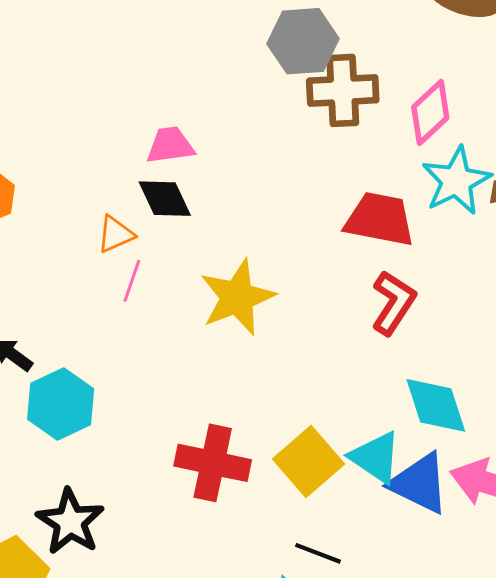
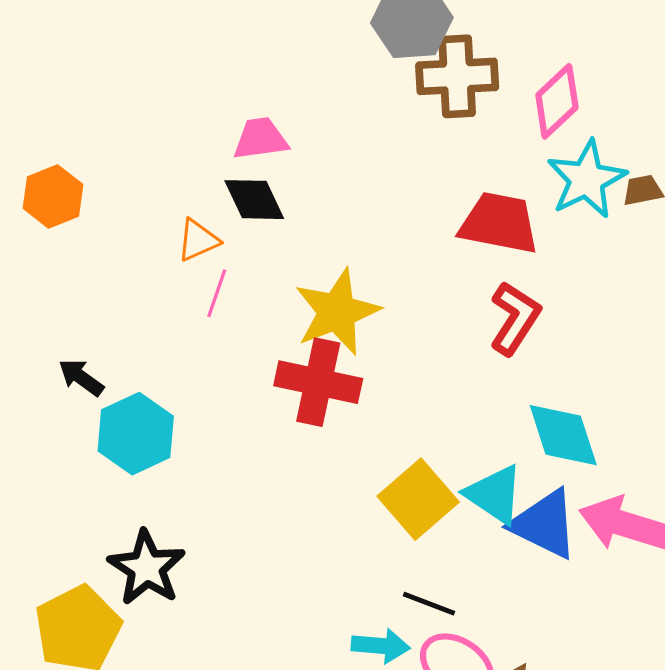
red cross: (213, 463) -> (318, 382), moved

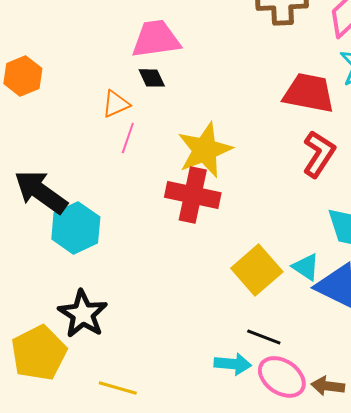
pink trapezoid: (261, 139) -> (156, 39), size x1.4
black diamond: (254, 200) -> (152, 78), size x0.7
black arrow: (81, 377) -> (41, 192), size x1.8
cyan triangle: (495, 494) -> (306, 267), size x0.7

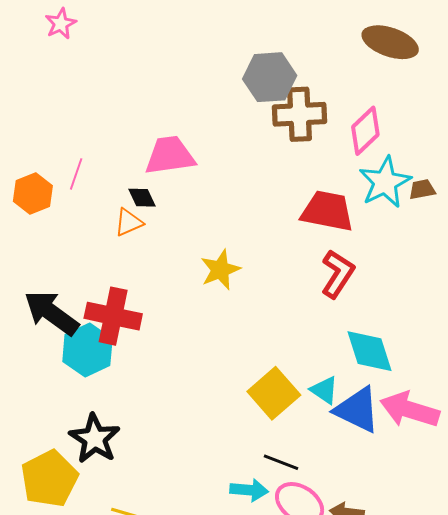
black diamond: (152, 78) -> (142, 198), moved
pink line: (128, 138) -> (76, 174), moved
yellow star: (205, 150) -> (220, 270), size x0.7
red cross: (193, 195) -> (113, 316), moved

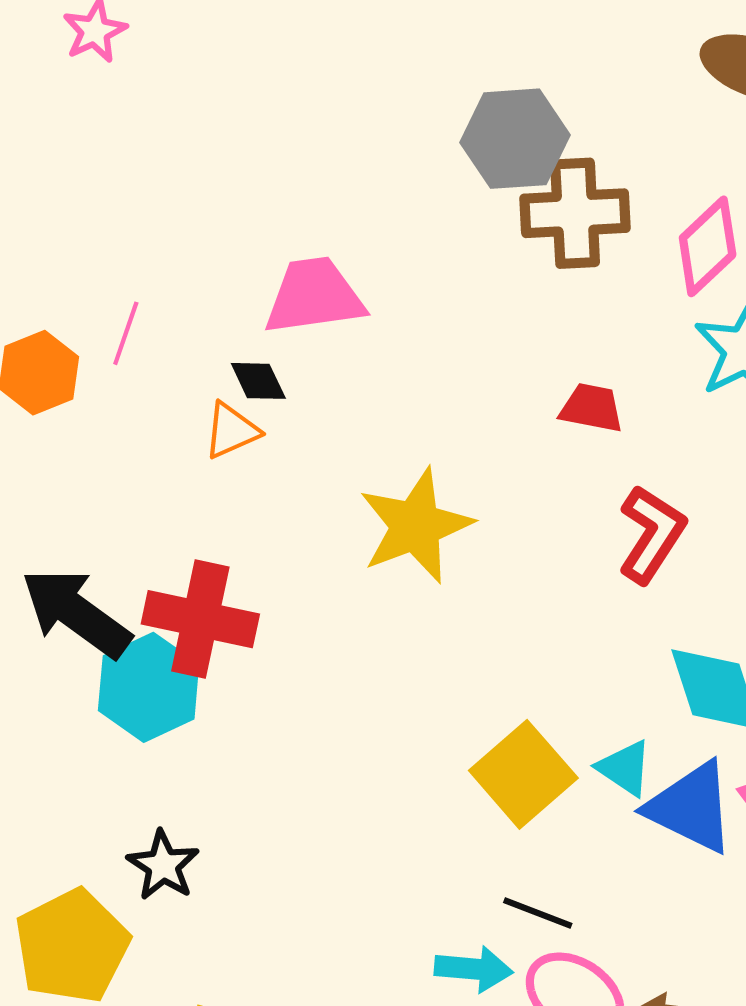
red trapezoid: (327, 211) -> (592, 408), moved, size x0.6
yellow star: (220, 270) -> (416, 526), size x1.4
black star: (95, 439) -> (163, 865), size x0.7

